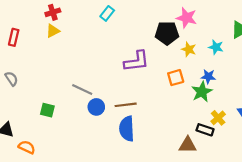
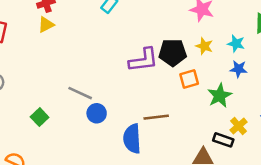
black pentagon: (167, 33) -> (173, 52), moved
blue star: (208, 76) -> (239, 69), moved
brown line: (126, 105) -> (156, 117), moved
green square: (47, 110) -> (40, 117), turned 32

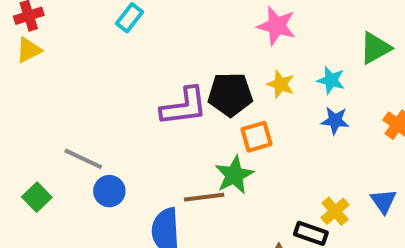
green star: (220, 96) -> (234, 175), moved
green square: (40, 117) -> (37, 197), moved

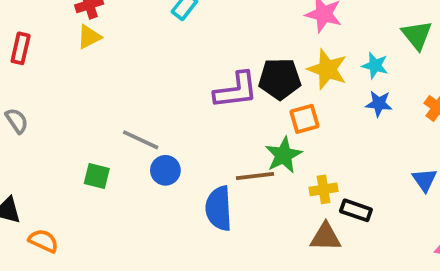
green triangle: (375, 48) -> (417, 35), turned -40
yellow star: (281, 84) -> (327, 69), size x1.5
green square: (37, 197) -> (97, 176), turned -32
yellow cross: (335, 211) -> (324, 189), moved, turned 32

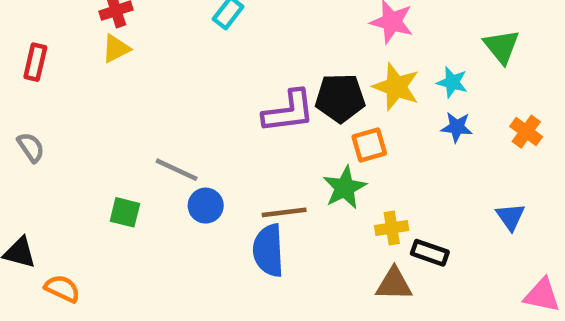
brown line: (255, 176) -> (284, 212), moved

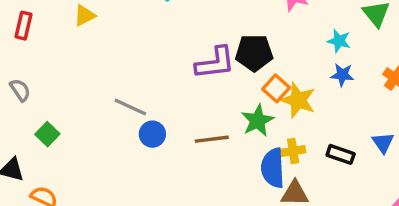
yellow star: (396, 87) -> (298, 100), moved
orange square: (369, 145) -> (276, 88), turned -32
green square: (125, 212) -> (47, 134), moved, turned 30
blue semicircle: (268, 250) -> (273, 168), moved
black rectangle: (430, 253) -> (341, 154), moved

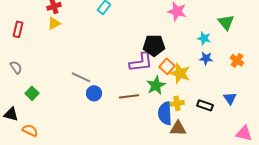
purple L-shape: (215, 63) -> (141, 62), moved

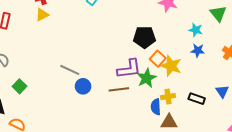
purple L-shape: (141, 62) -> (129, 69), moved
blue semicircle: (165, 113) -> (156, 107), size x0.7

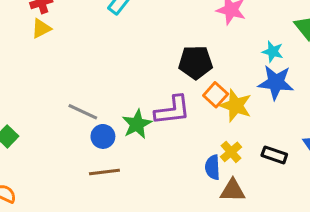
blue star: (198, 50) -> (276, 82), size x1.6
green star: (146, 78) -> (137, 124), moved
brown line: (119, 89) -> (104, 172), moved
yellow cross: (168, 97) -> (231, 152), turned -32

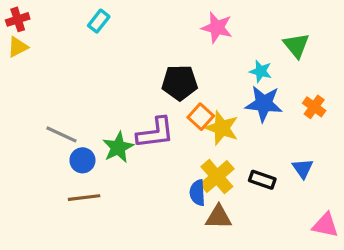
yellow cross: (231, 152) -> (217, 177), size x1.5

